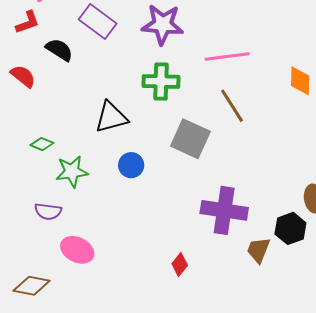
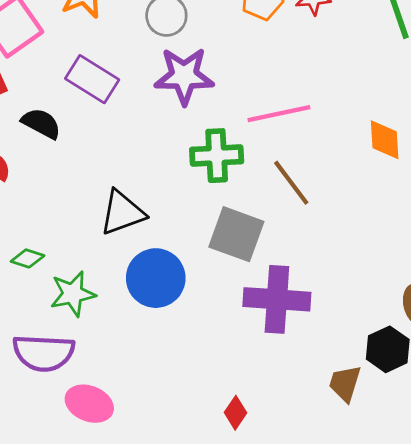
green cross: (161, 81) -> (217, 156), moved
blue circle: (131, 165) -> (156, 278), size x1.6
purple cross: (224, 210) -> (277, 299), moved
purple semicircle: (48, 211) -> (44, 353), size x1.6

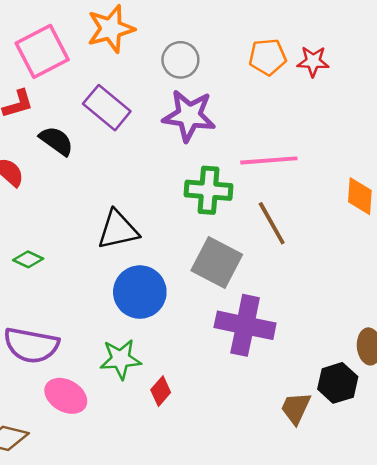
green star: (73, 294) -> (120, 359), moved
red diamond: (236, 413) -> (161, 391), moved

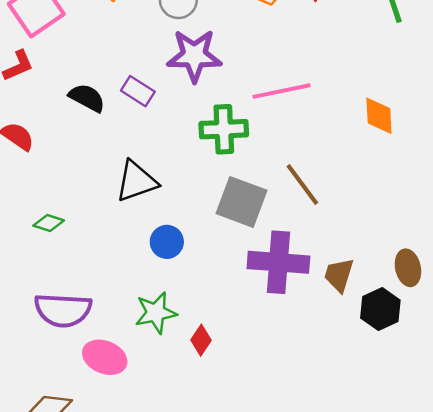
purple rectangle: (107, 108) -> (138, 91), moved, size x0.7
black semicircle: (56, 141) -> (87, 98), moved
brown line: (272, 223) -> (302, 185), moved
blue circle: (140, 292) -> (167, 242), size x0.6
brown trapezoid: (296, 408) -> (339, 275), moved

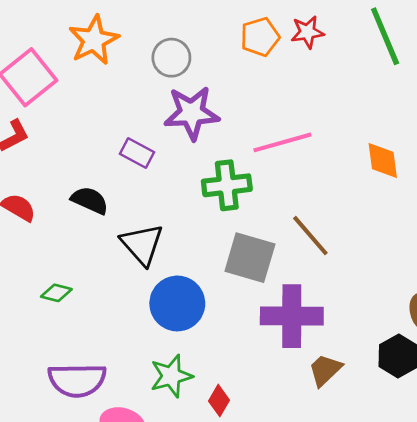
black semicircle: (87, 98) -> (90, 200), moved
black triangle: (136, 181) -> (142, 244), turned -48
blue circle: (167, 242) -> (177, 303), size x1.6
brown trapezoid: (339, 275) -> (325, 370), moved, turned 33

